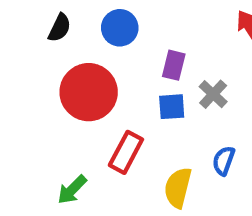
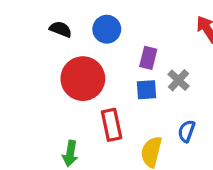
black semicircle: (60, 28) -> (61, 29), turned -95
red rectangle: (126, 152) -> (112, 125), turned -40
green arrow: (72, 190) -> (70, 154), turned -35

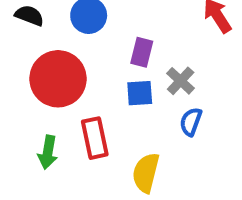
blue semicircle: (186, 131) -> (191, 122), moved
green arrow: (70, 154) -> (48, 152), moved

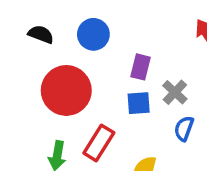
red rectangle: (95, 138) -> (99, 143), turned 44

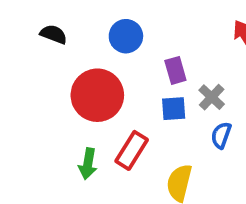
black semicircle: (41, 34) -> (54, 34), moved
purple rectangle: (140, 67) -> (175, 70), turned -30

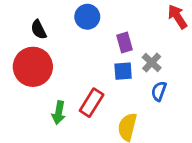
black semicircle: (54, 34) -> (39, 30), moved, turned -138
red circle: (97, 95) -> (33, 67), moved

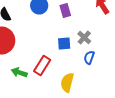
purple rectangle: (124, 42) -> (65, 10), moved
green arrow: (59, 113) -> (19, 72), turned 98

